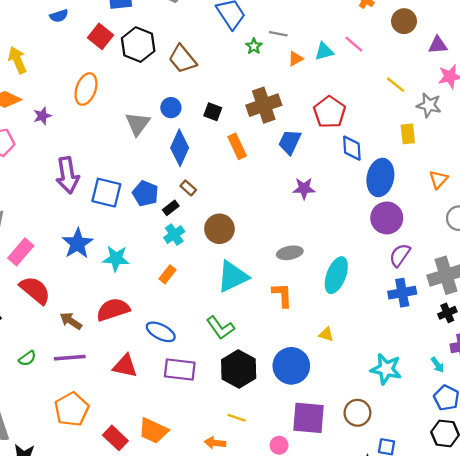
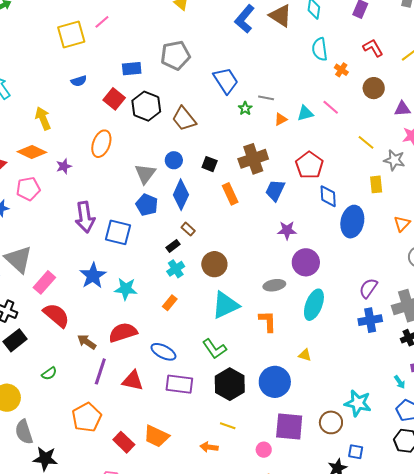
blue pentagon: (145, 193) -> (147, 205), moved
purple circle: (387, 218) -> (306, 262), moved
purple line: (70, 358) -> (100, 371), moved, turned -68
cyan star: (386, 369) -> (358, 403), moved

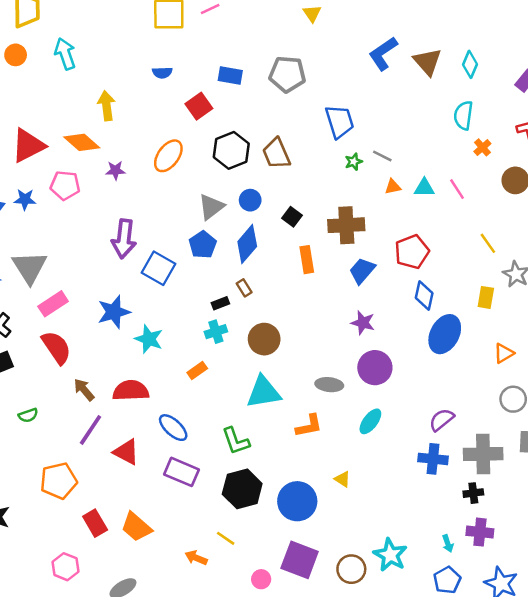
black hexagon: (146, 106) -> (231, 150), moved
cyan ellipse: (314, 305) -> (370, 421), size x0.7
orange L-shape: (268, 321) -> (309, 426), turned 65

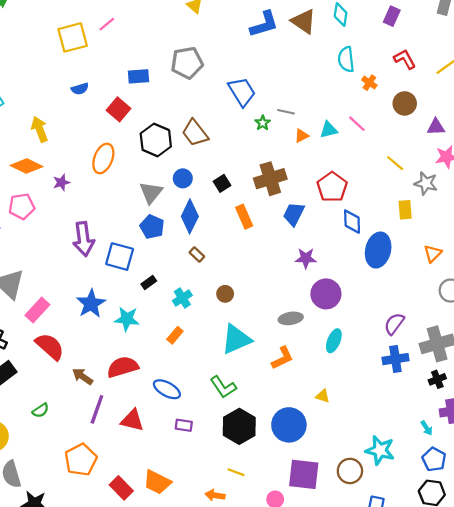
blue L-shape: (383, 54) -> (264, 24), turned -148
black square: (292, 217) -> (222, 183), turned 35
black rectangle: (220, 303) -> (149, 282), moved
brown circle: (264, 339) -> (225, 294), size x0.6
purple rectangle: (181, 472) -> (184, 425), size x0.6

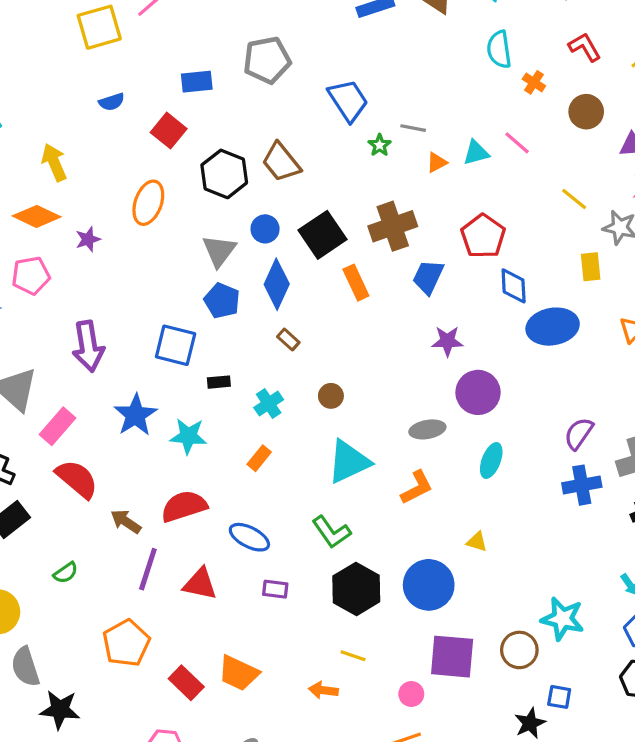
black square: (222, 183) -> (322, 235), size x1.8
purple arrow: (84, 239) -> (88, 346), moved
blue ellipse: (378, 250) -> (553, 327), turned 68
black rectangle: (149, 282) -> (219, 382), turned 32

